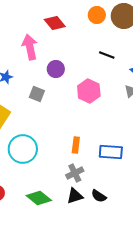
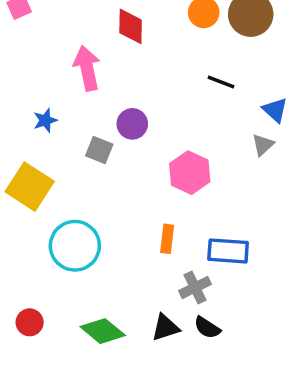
red diamond: (55, 23) -> (131, 26), turned 40
purple circle: (56, 69) -> (132, 124), moved
pink hexagon: (89, 91) -> (190, 173), moved
gray cross: (75, 173) -> (195, 288), moved

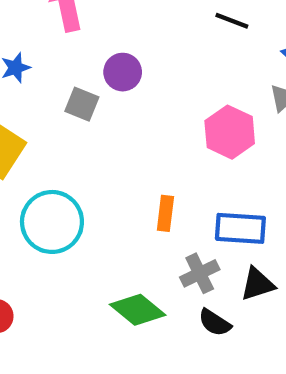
pink hexagon: (190, 173) -> (230, 132), moved
black triangle: (165, 328) -> (258, 284), moved
green diamond: (103, 331) -> (138, 310), moved

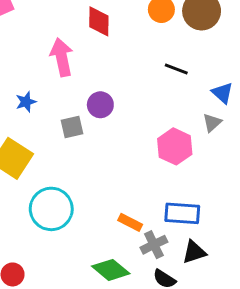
gray square: (82, 104) -> (72, 127), turned -35
orange rectangle: (165, 213) -> (130, 222), moved, turned -70

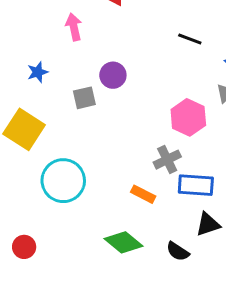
pink arrow: (62, 57) -> (74, 27), size x0.7
gray cross: (154, 245) -> (167, 160), moved

